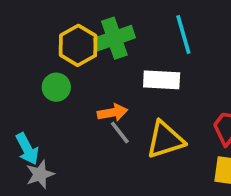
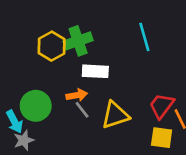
cyan line: (183, 34) -> (144, 37), moved
white rectangle: (162, 80) -> (95, 71), moved
green circle: (56, 87) -> (36, 106), moved, size x1.5

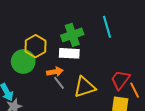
green cross: (78, 41) -> (72, 35), moved
yellow hexagon: (52, 46) -> (35, 46), moved
green circle: (36, 106) -> (23, 61), moved

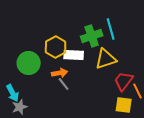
green cross: (72, 35) -> (92, 36), moved
yellow hexagon: (35, 46) -> (56, 47), moved
yellow triangle: (85, 87) -> (106, 59), moved

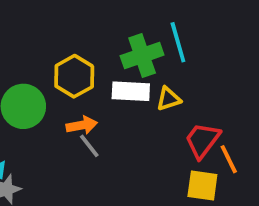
white rectangle: (74, 55) -> (131, 91), moved
yellow triangle: (106, 59) -> (168, 99), size x0.6

